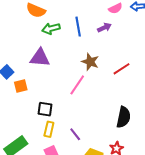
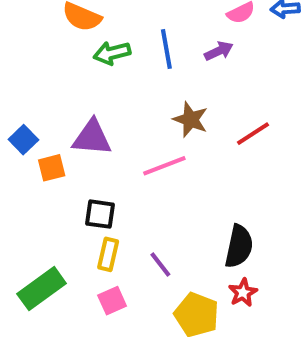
purple triangle: (40, 58) -> (92, 138), moved
pink line: (77, 85) -> (164, 166), turned 35
black semicircle: (123, 117) -> (239, 246), moved

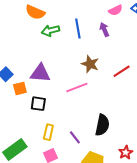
purple arrow: (219, 51) -> (104, 30), turned -88
black square: (100, 214) -> (38, 104), moved
black semicircle: (239, 246) -> (102, 125), moved
red star: (243, 293) -> (126, 153), moved

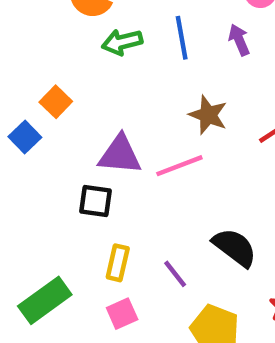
purple triangle: (40, 73) -> (120, 155), moved
orange square: (20, 88) -> (56, 102), moved, turned -32
black semicircle: (102, 125) -> (235, 247), turned -65

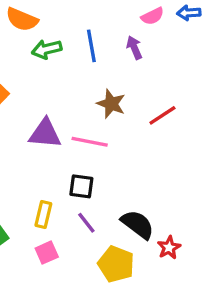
pink line: (179, 166) -> (90, 142), turned 32
black square: (96, 201) -> (81, 186), moved
black semicircle: (235, 247) -> (138, 224), moved

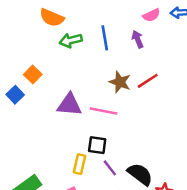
red line: (162, 115) -> (148, 81), moved
yellow rectangle: (43, 215) -> (80, 164), moved
purple line: (86, 223) -> (110, 168), moved

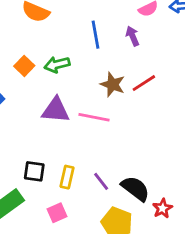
green arrow: (71, 40) -> (57, 65), moved
orange square: (33, 74) -> (24, 66), moved
black square: (97, 145) -> (34, 171), moved

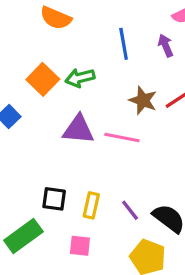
orange square: (24, 66) -> (43, 79), size x1.4
pink square: (57, 213) -> (80, 246), turned 30

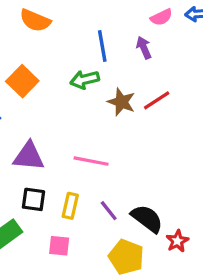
green arrow: (80, 78) -> (85, 80), moved
purple triangle: (78, 129) -> (29, 156), moved
pink line: (122, 138) -> (91, 161), moved

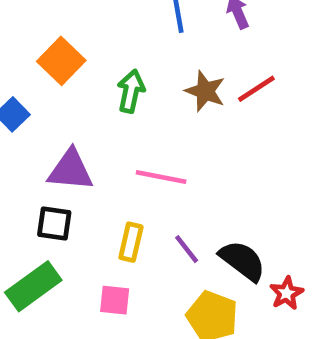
green arrow: (85, 80) -> (131, 91), moved, turned 116
black square: (33, 199) -> (54, 224), moved

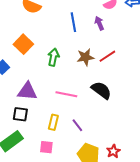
brown star: (205, 91) -> (85, 57), turned -30
black semicircle: (242, 261) -> (101, 90), moved
red star: (287, 293) -> (113, 151), moved

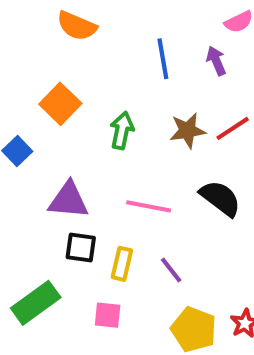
black square: (20, 114) -> (81, 247), moved

